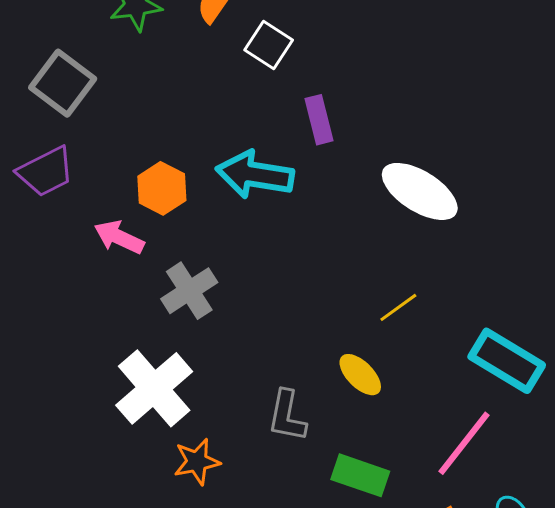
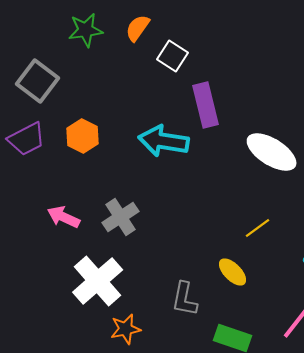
purple rectangle: (319, 120) -> (206, 105), size x1.4
orange hexagon: (162, 188) -> (83, 136), moved
pink arrow: (119, 237) -> (64, 217), moved

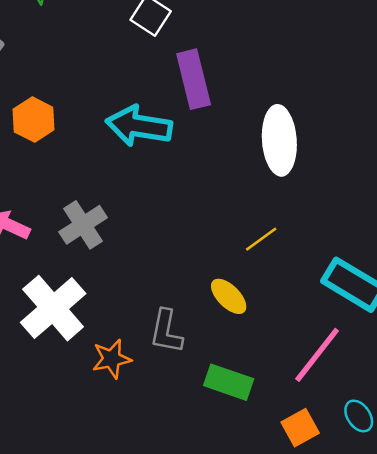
white ellipse: (272, 152) -> (279, 140), turned 54
orange star: (126, 329) -> (112, 359), moved

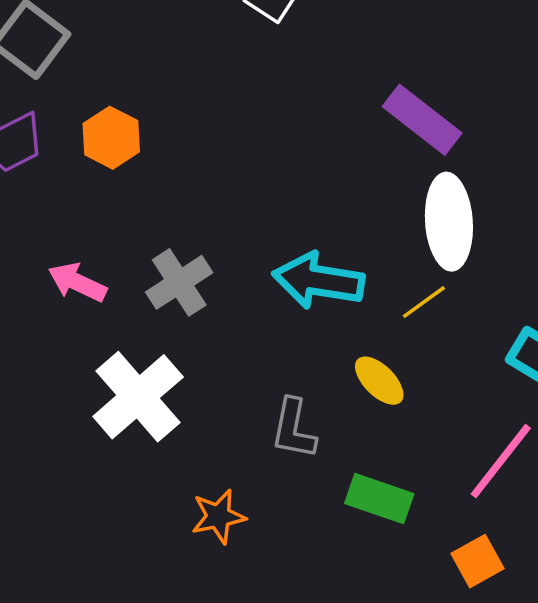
purple rectangle: (194, 79) -> (422, 120), moved, turned -38
cyan arrow: (139, 126) -> (318, 281), moved
white ellipse: (279, 140) -> (449, 222), moved
orange star: (112, 359) -> (218, 516), moved

